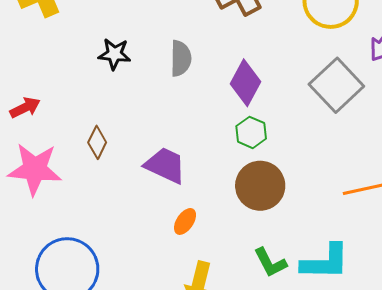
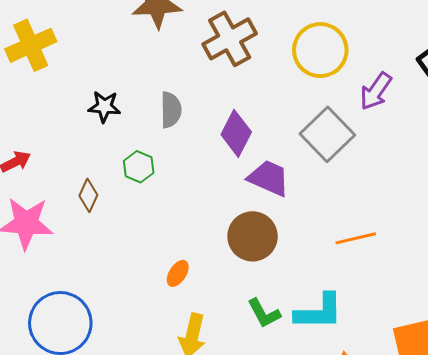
green hexagon: (251, 132) -> (139, 167), moved
purple trapezoid: (165, 165) -> (269, 178), moved

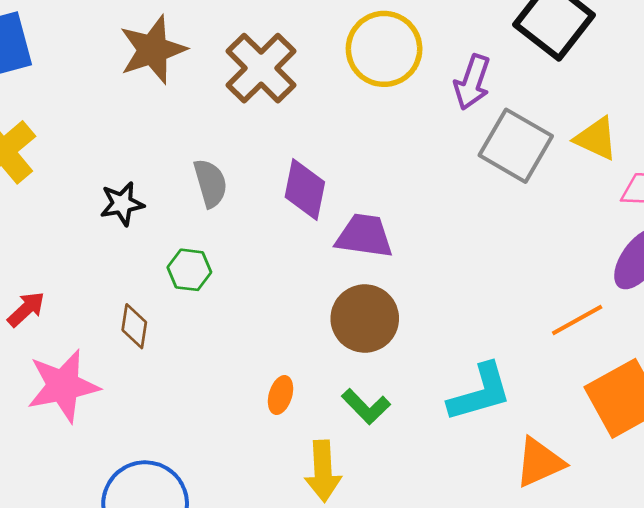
gray square: (327, 134) -> (516, 146), moved
orange line: (356, 238) -> (577, 320), moved
green L-shape: (264, 313) -> (366, 407), moved

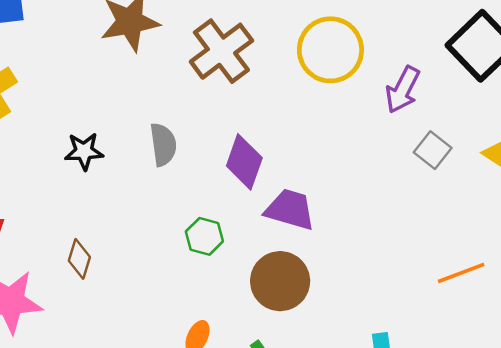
gray square: (516, 146) -> (433, 150), size x0.6
green hexagon: (189, 270) -> (204, 236), moved
orange line: (577, 320) -> (461, 273), moved

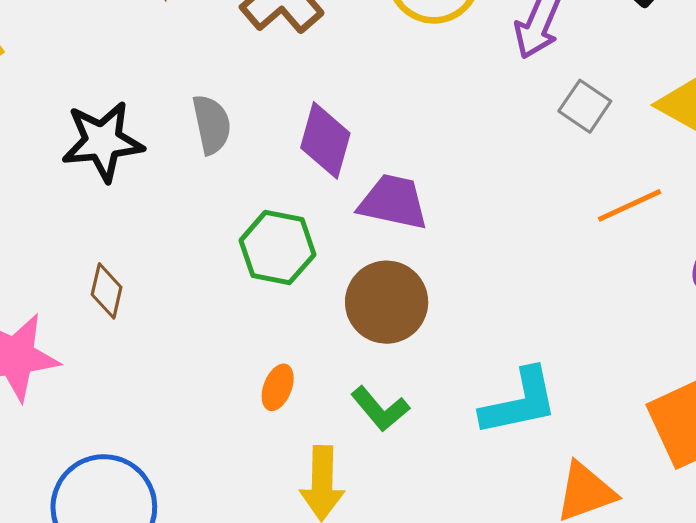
black star: (84, 151) -> (103, 141), size x1.5
green hexagon: (204, 236) -> (277, 248), size x1.4
orange line: (461, 273) -> (630, 205), moved

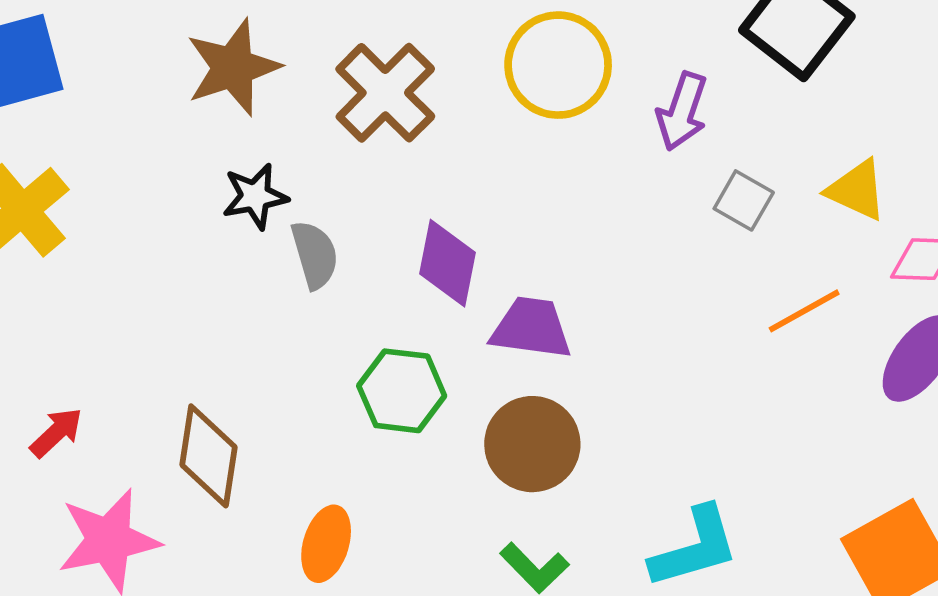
black star: (103, 141) -> (255, 196), moved, size x0.7
brown diamond: (107, 291) -> (208, 456), size x1.6
orange ellipse: (278, 387) -> (326, 544), moved, size x1.4

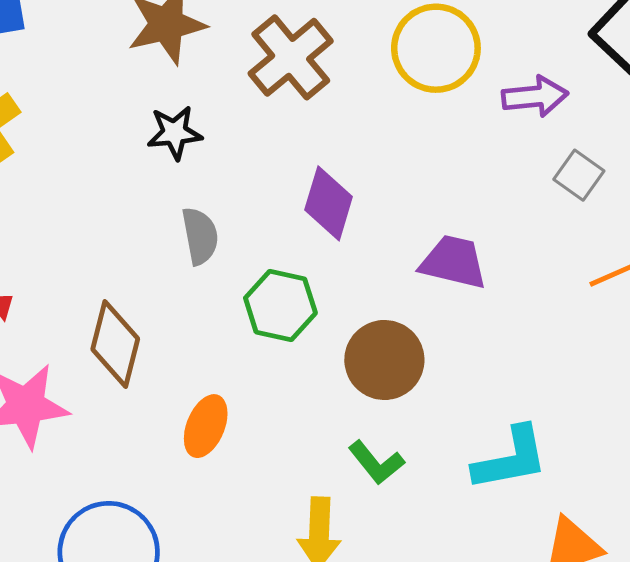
purple arrow: (682, 111) -> (535, 96), turned -120
gray semicircle: (315, 255) -> (200, 236), moved
purple trapezoid: (531, 328) -> (453, 262), moved

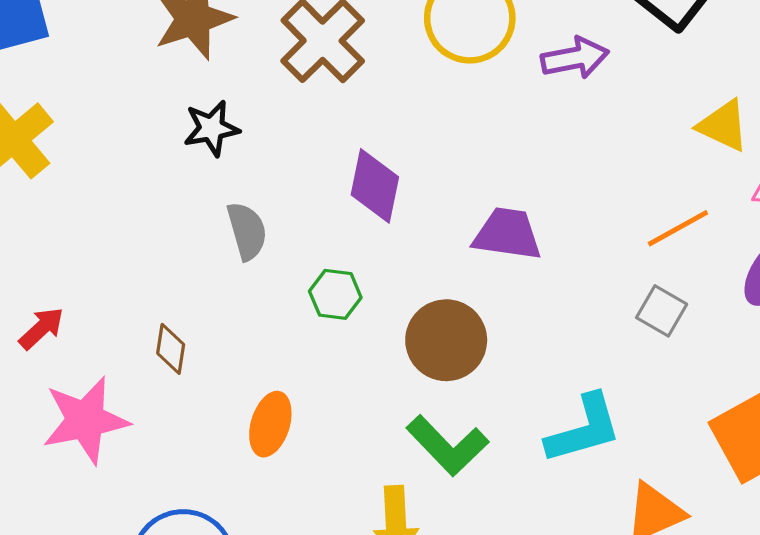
gray square: (579, 175) -> (662, 311), moved
green hexagon: (280, 306) -> (335, 294), size x0.7
brown diamond: (115, 344) -> (171, 349), size x0.6
green L-shape: (376, 463) -> (447, 445), size x1.4

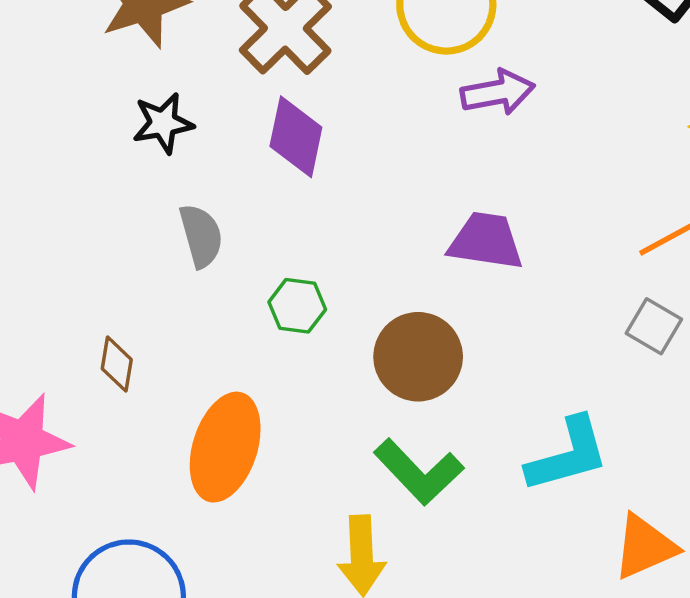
purple arrow: (575, 58) -> (498, 92), moved
purple diamond: (375, 186) -> (296, 137), moved
orange ellipse: (270, 424) -> (225, 447), size x1.5

